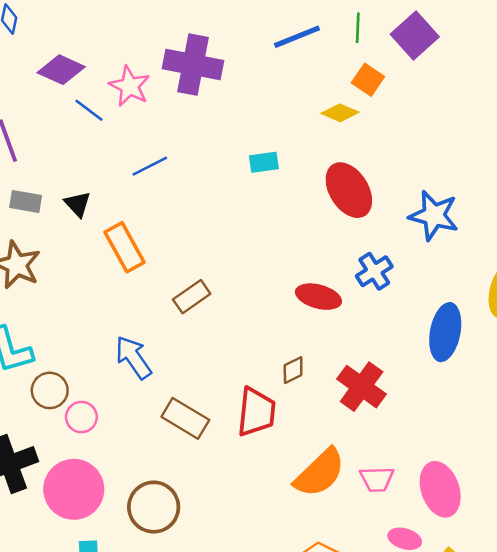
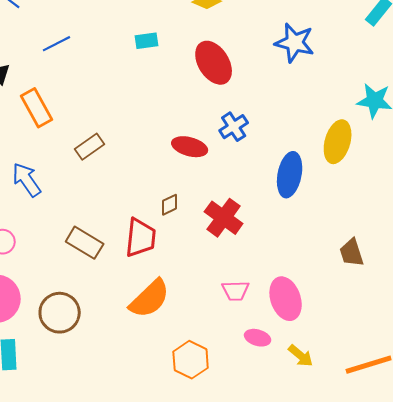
blue star: (434, 215) -> (295, 43), moved
blue arrow: (133, 357) -> (27, 180), moved
orange semicircle: (320, 473) -> (150, 299), moved

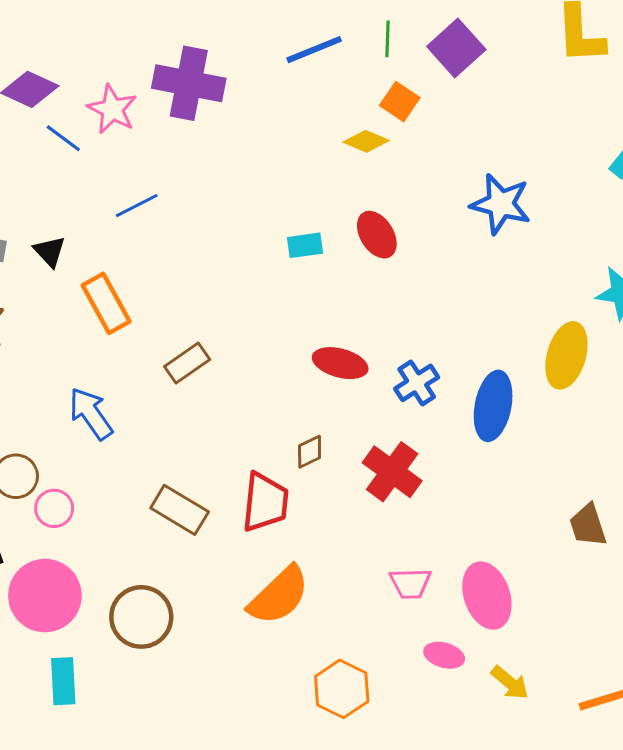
cyan rectangle: (147, 41) -> (305, 245), moved
red ellipse: (214, 63) -> (377, 235), size x0.7
blue cross: (234, 127) -> (417, 383), moved

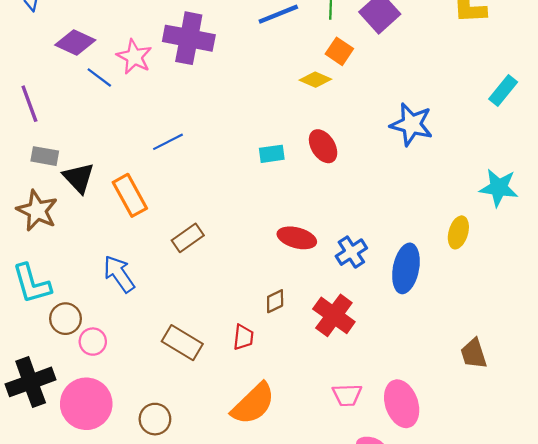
blue line: (137, 206) -> (168, 142), moved
black triangle: (50, 251) -> (79, 178), moved, size x1.4
yellow ellipse: (566, 355) -> (458, 232), size x0.7
red trapezoid: (265, 502) -> (243, 337), size x0.6
brown circle: (141, 617) -> (155, 419), size x0.7

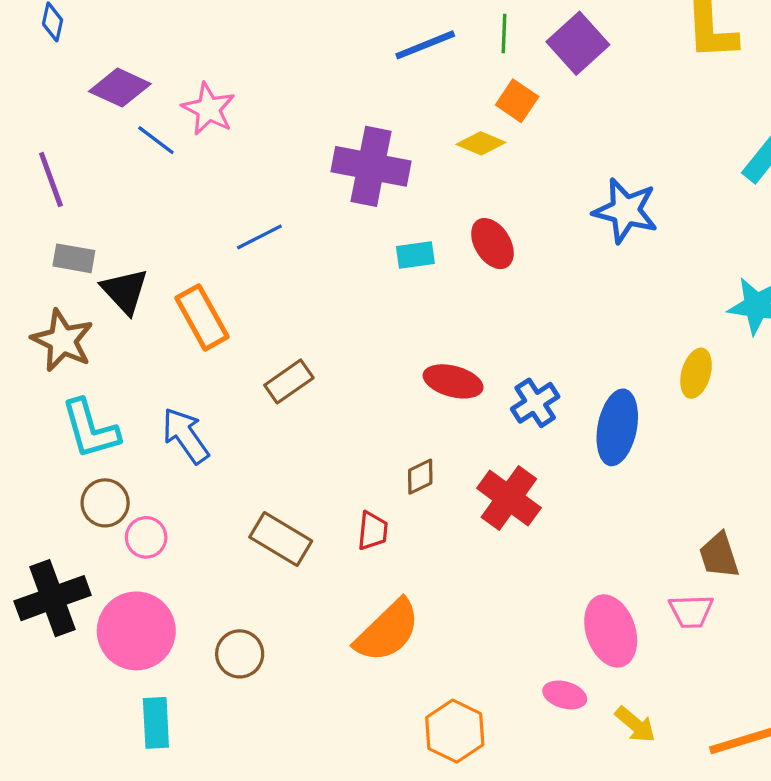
purple cross: (189, 38) -> (371, 166), moved
cyan L-shape: (32, 284) -> (90, 429), moved
pink trapezoid: (347, 395) -> (691, 611), moved

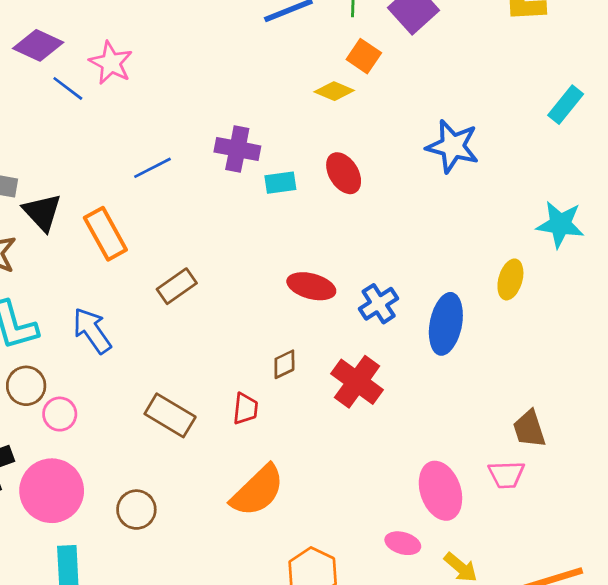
purple cross: (371, 166) -> (237, 149), moved, size x0.7

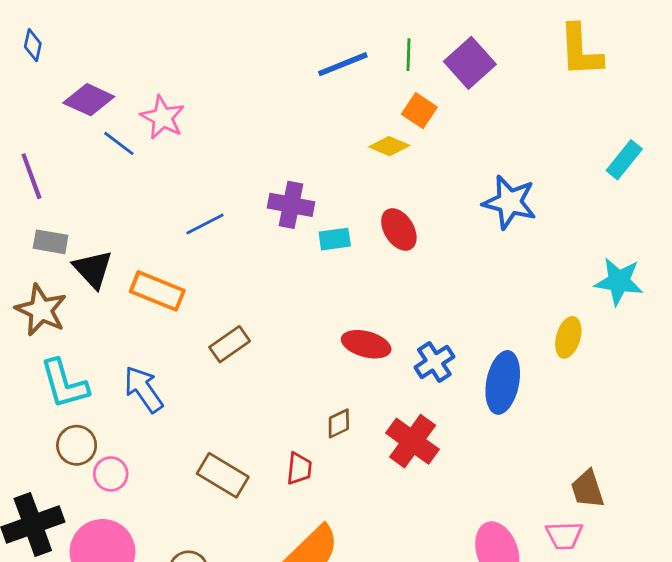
orange rectangle: (105, 234) -> (157, 291), turned -39

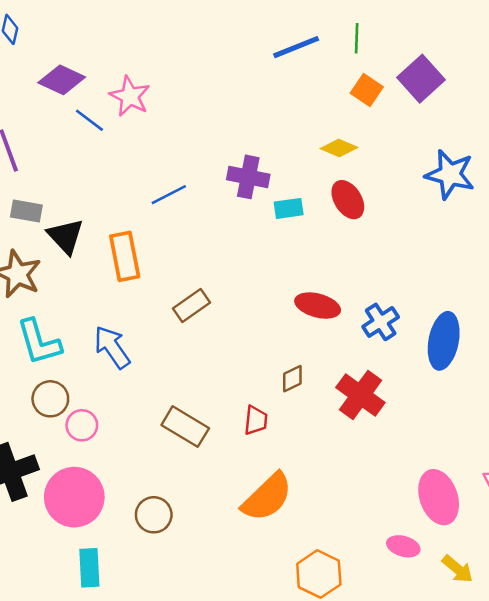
purple square: (470, 63) -> (421, 79), moved
yellow diamond: (389, 146) -> (339, 148), moved
orange rectangle: (157, 291) -> (125, 256), turned 57

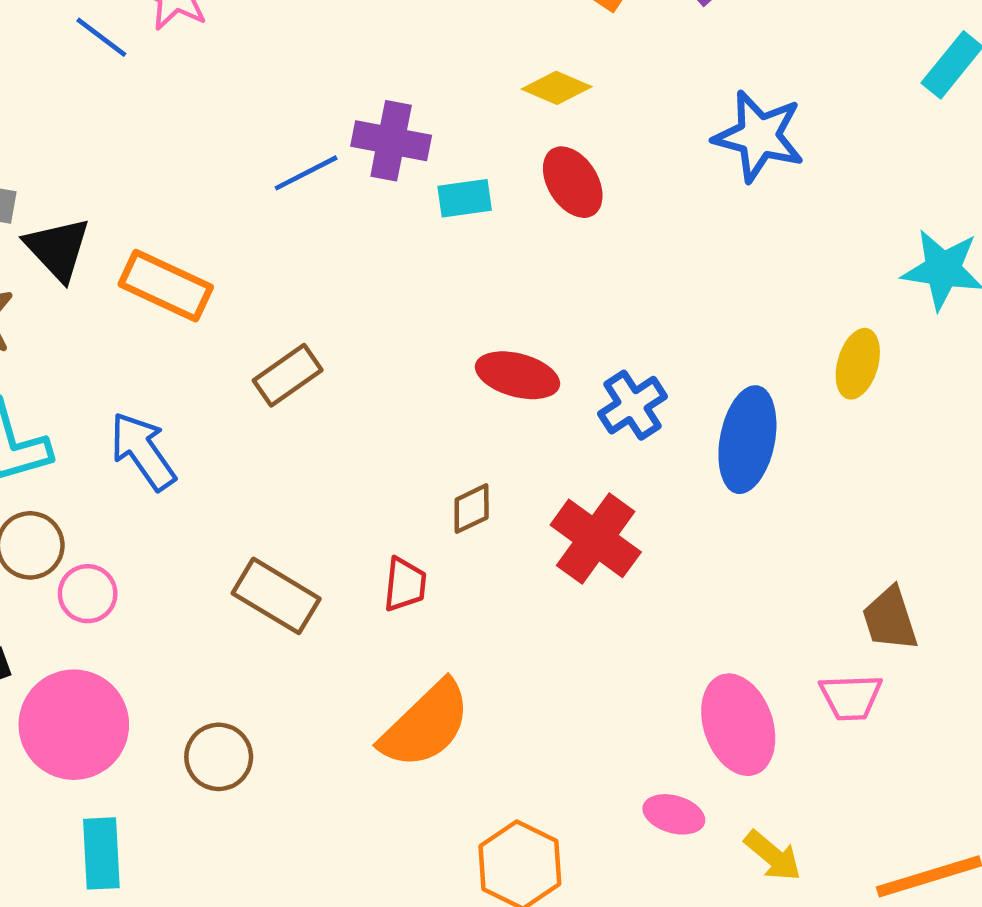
blue line: (169, 195) -> (306, 173), moved
orange rectangle: (125, 256) -> (166, 286), turned -54

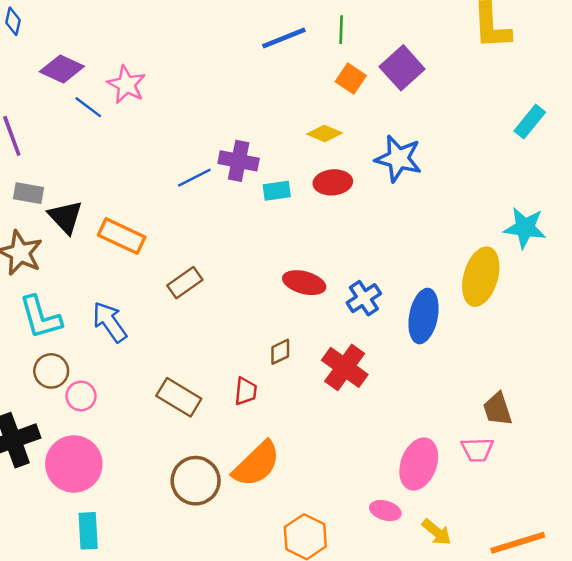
blue star: (759, 136) -> (398, 159), moved
red ellipse: (573, 182) -> (333, 182), turned -63
yellow ellipse: (858, 364) -> (481, 277), size x1.6
pink ellipse: (738, 725) -> (419, 464), turned 39
brown circle: (219, 757) -> (196, 481), moved, size x1.4

